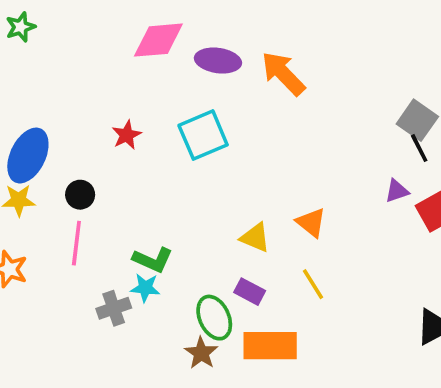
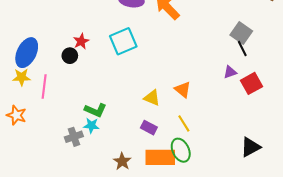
black circle: (80, 195) -> (70, 56), moved
pink line: (76, 243) -> (44, 86), moved
green ellipse: (214, 318) -> (181, 150), moved

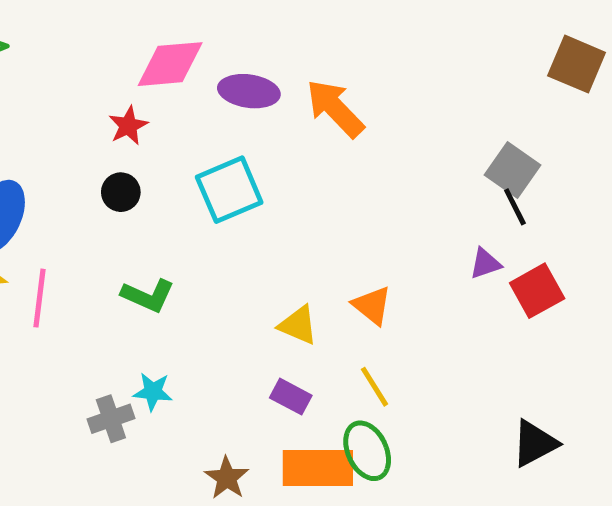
red star: (81, 41) -> (128, 126), moved
black circle: (70, 56) -> (121, 192), moved
green L-shape: (95, 110) -> (148, 296), moved

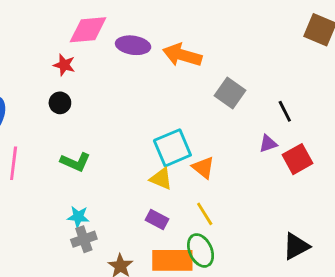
orange arrow: (335, 108) -> (182, 55), turned -30
red star: (128, 126) -> (64, 65), turned -30
gray square: (512, 170) -> (230, 93), moved
cyan square: (229, 190) -> (172, 148), moved
gray cross: (111, 419) -> (84, 239), moved

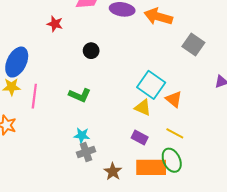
red star: (64, 65) -> (55, 24), moved
black circle: (60, 103) -> (91, 51), moved
cyan square: (172, 148) -> (151, 85), turned -32
yellow line: (205, 214) -> (175, 133), turned -30

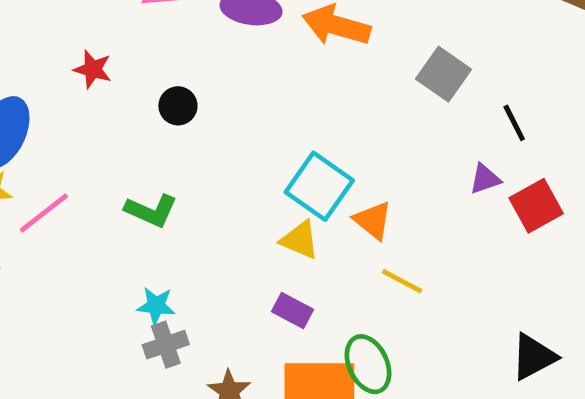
red star: (55, 24) -> (93, 69), moved
gray square: (193, 44) -> (444, 74), moved
pink line: (34, 96) -> (44, 213), turned 45
yellow line: (175, 133) -> (402, 281), moved

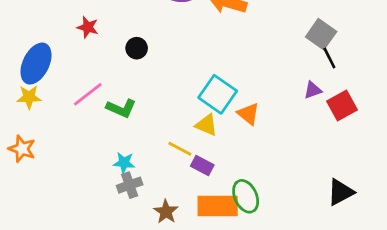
gray square: (444, 74) -> (321, 34), moved
pink line: (44, 213) -> (88, 94), moved
yellow line: (402, 281) -> (180, 149), moved

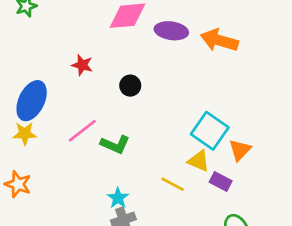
orange triangle: (248, 114) -> (240, 150), turned 35
cyan star: (124, 163) -> (118, 198), turned 30
purple rectangle: (202, 166) -> (221, 181), moved

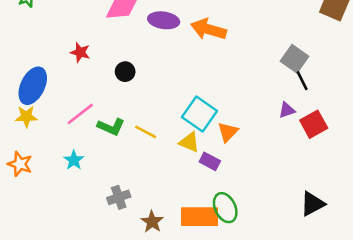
yellow line: (173, 184) -> (146, 132), moved
cyan star: (118, 198) -> (74, 160), moved

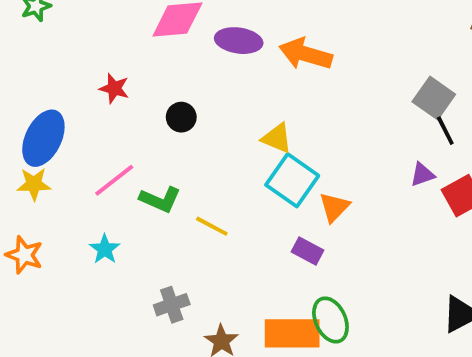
yellow line: (146, 132) -> (212, 226), moved
yellow triangle: (189, 142) -> (277, 138), moved

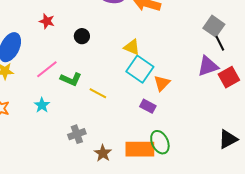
purple triangle: (422, 175) -> (208, 66), size x1.6

